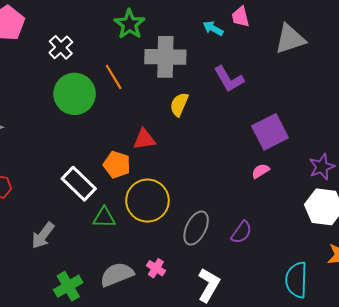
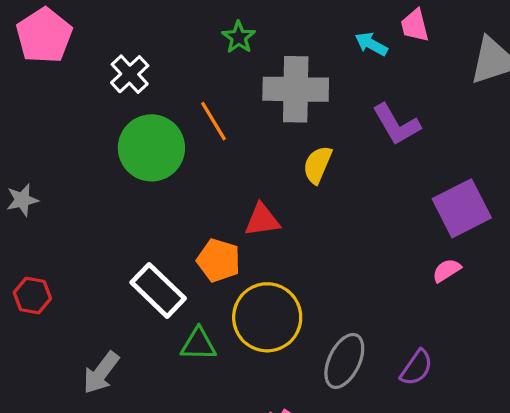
green star: (130, 24) -> (239, 37), size x0.7

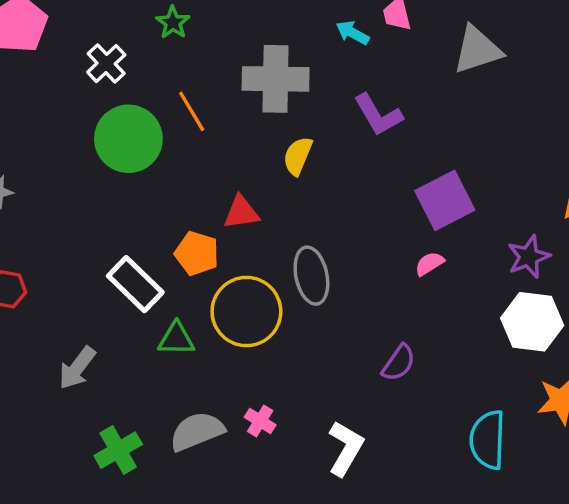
green star: (239, 37) -> (173, 22), moved
gray ellipse: (344, 361) -> (311, 276), moved, turned -38

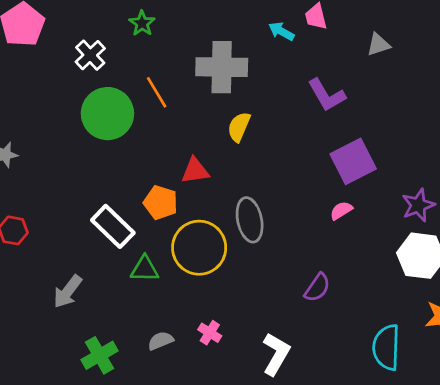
gray triangle: (477, 50) -> (378, 45), size x0.6
purple L-shape: (378, 115) -> (327, 95), moved
gray semicircle: (197, 431) -> (161, 341), size x0.6

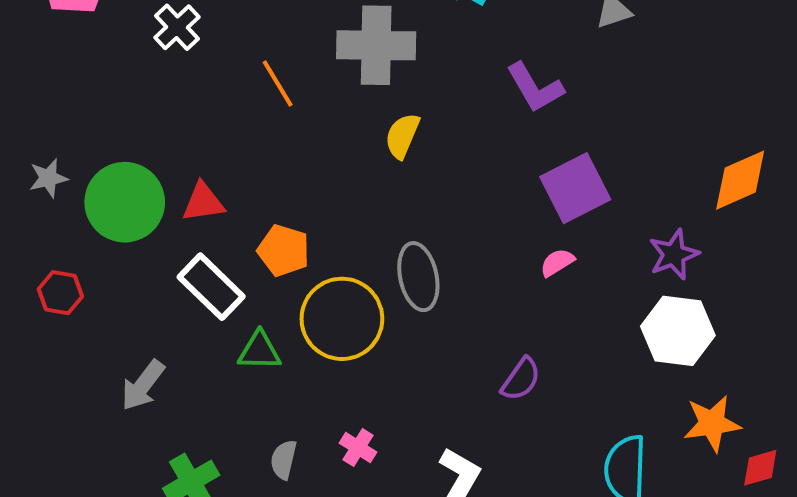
green circle: (107, 114) -> (125, 202), moved
red triangle: (195, 171) -> (203, 202), moved
gray semicircle: (161, 341) -> (284, 460), turned -55

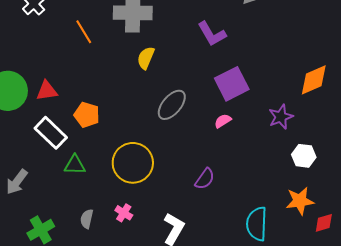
gray ellipse: (418, 277) -> (172, 105), moved, turned 52
yellow circle: (342, 319) -> (133, 163), moved
white hexagon: (678, 331) -> (304, 156), moved, size x0.7

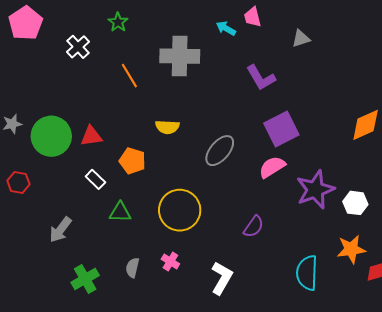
yellow semicircle: (146, 58) -> (167, 127), moved, turned -110
purple star: (281, 117) -> (315, 190), moved, size x1.5
pink semicircle: (223, 121) -> (272, 167), size x1.5
white rectangle: (51, 133) -> (95, 179), size x0.6

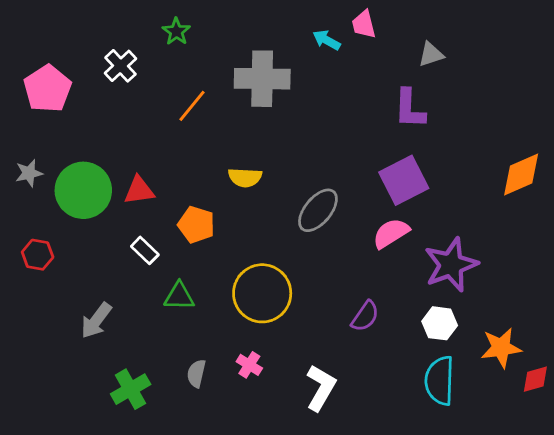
pink pentagon: (26, 23) -> (48, 89), moved
orange line: (129, 76) -> (192, 106), turned 70
purple L-shape: (261, 78) -> (410, 109), moved, turned 32
white hexagon: (355, 203) -> (440, 323), moved

